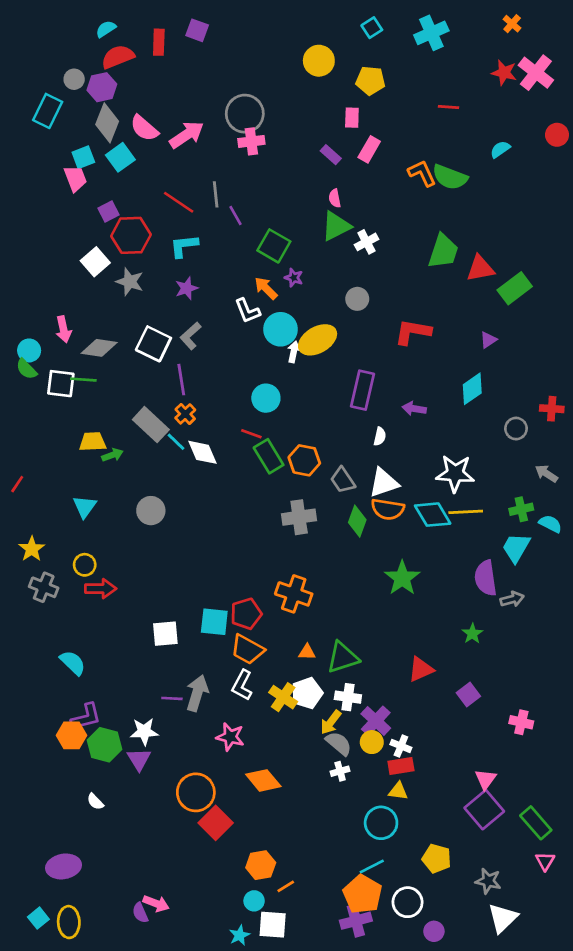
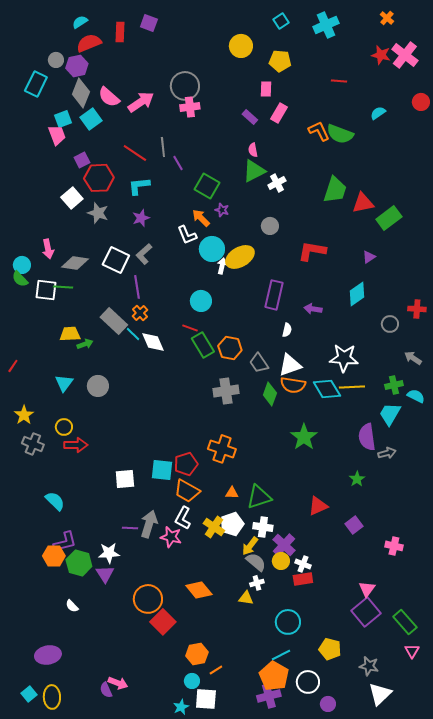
gray circle: (151, 511) -> (98, 386), moved
pink star: (230, 737) -> (171, 537), moved
yellow triangle: (398, 791) -> (246, 598), moved

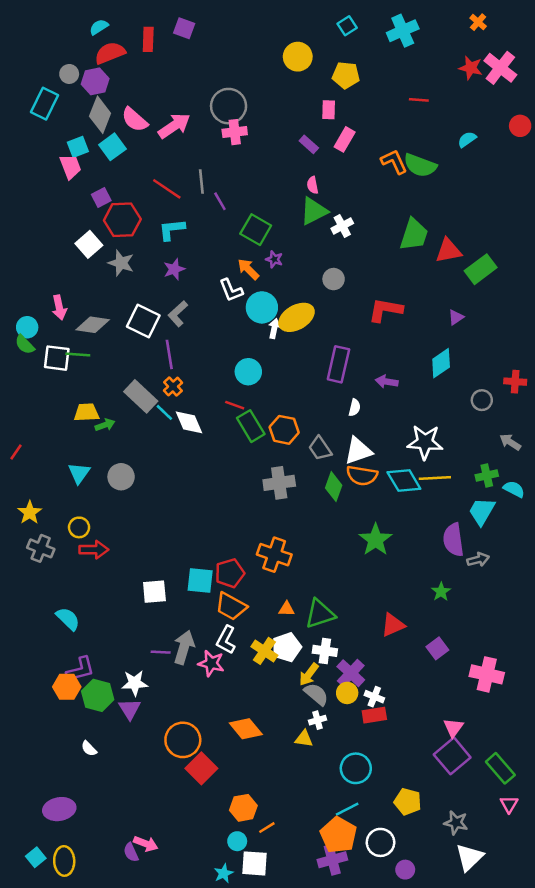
pink cross: (394, 546) -> (487, 674), size x1.5

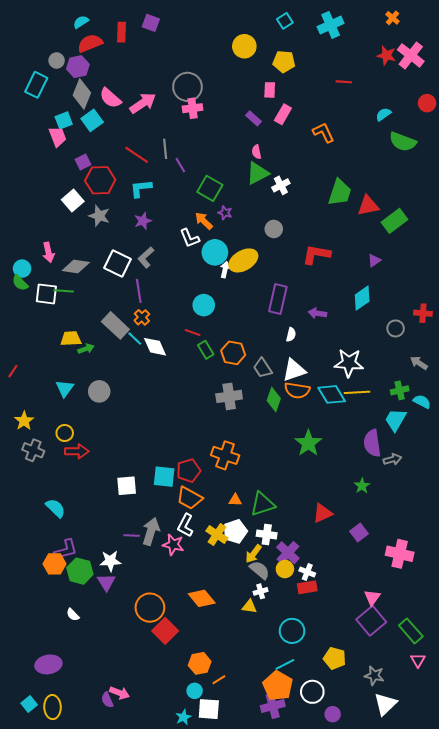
green semicircle: (420, 165) -> (403, 142), moved
green rectangle: (251, 426) -> (206, 350), size x0.7

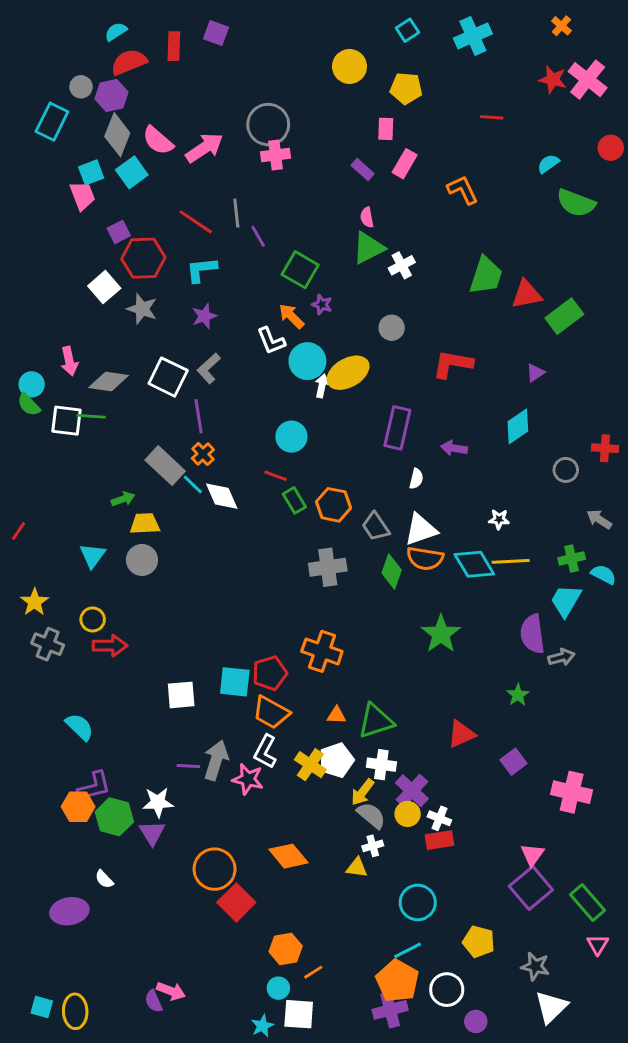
yellow trapezoid: (71, 339) -> (145, 524), moved
white star: (349, 363) -> (499, 519), size x0.5
purple ellipse: (48, 664) -> (69, 911), moved
cyan square: (29, 704) -> (42, 1007), turned -35

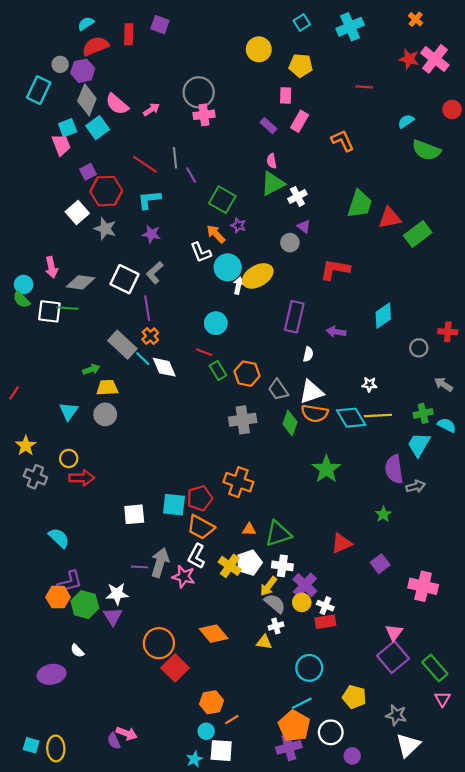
pink arrow: (204, 148) -> (151, 109), size x0.6
purple star: (204, 316) -> (151, 234), turned 30
purple triangle: (535, 373) -> (304, 227), moved, turned -48

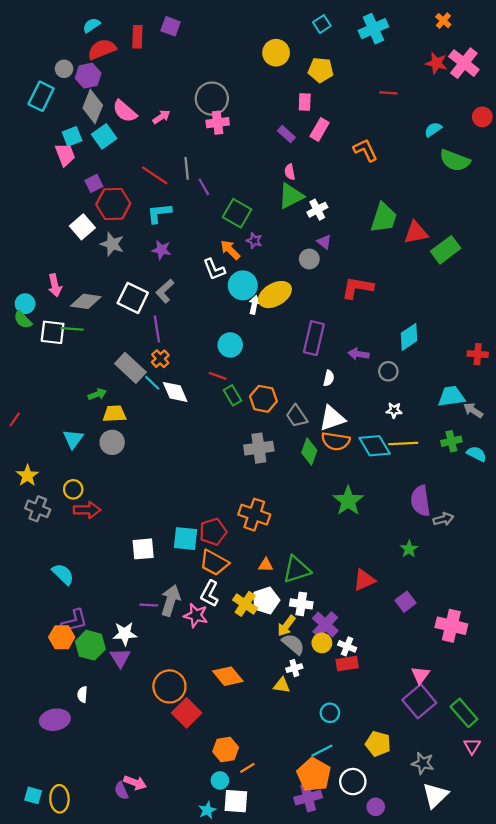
gray circle: (419, 348) -> (388, 371), moved
cyan trapezoid: (419, 445) -> (451, 397), moved, turned 52
white semicircle: (77, 651) -> (82, 694), turned 48
cyan circle: (309, 668) -> (330, 713), size x0.7

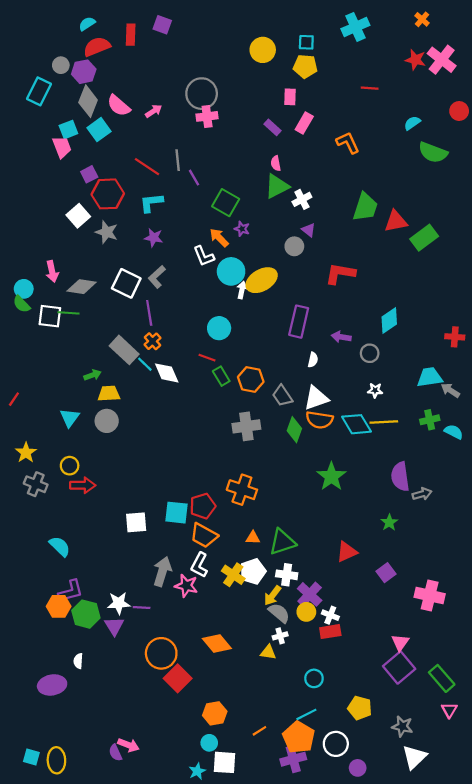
cyan square: (322, 24) -> (306, 42), moved, turned 35
purple line: (149, 605) -> (142, 608), moved
orange line: (247, 768) -> (259, 731), moved

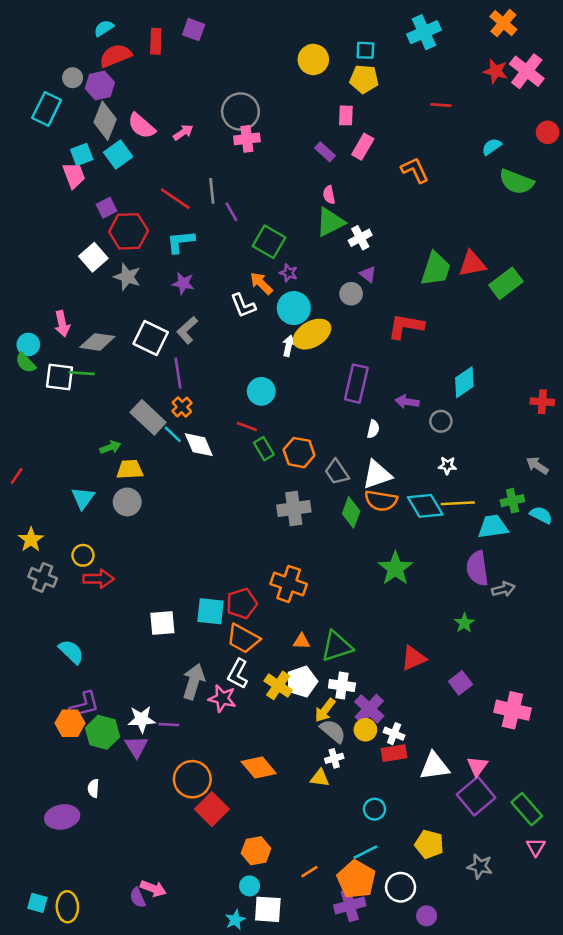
orange cross: (422, 19) -> (503, 23), size x1.5
green trapezoid: (365, 207) -> (436, 269), moved
cyan circle: (231, 271) -> (294, 308), moved
cyan trapezoid: (430, 377) -> (493, 527), moved
white triangle: (414, 757) -> (434, 766), moved, turned 36

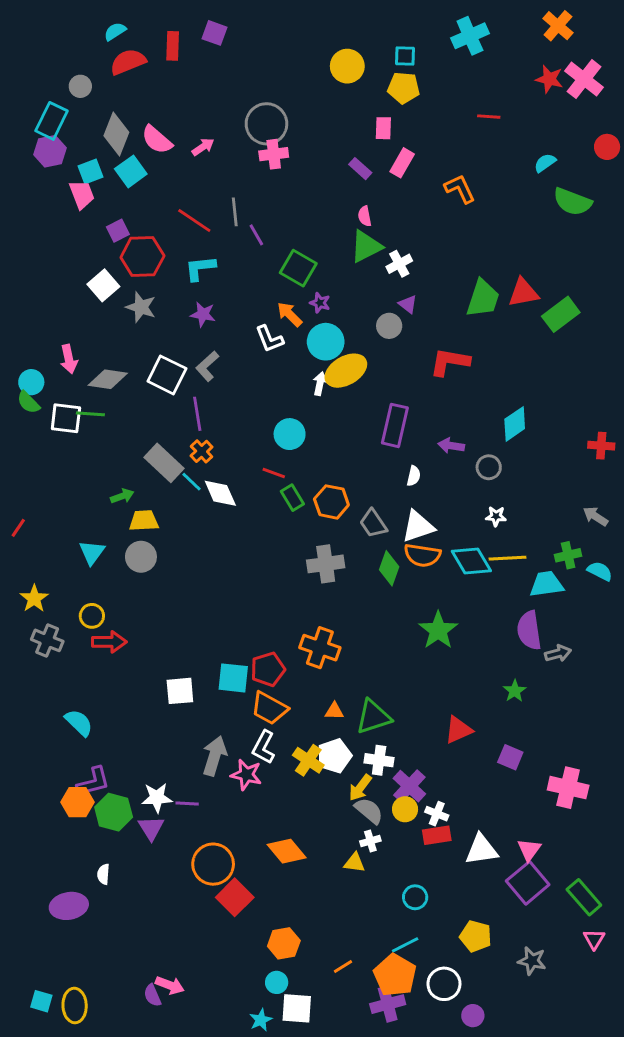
purple hexagon: (100, 85) -> (50, 151), moved
purple square: (460, 683) -> (510, 757), turned -30

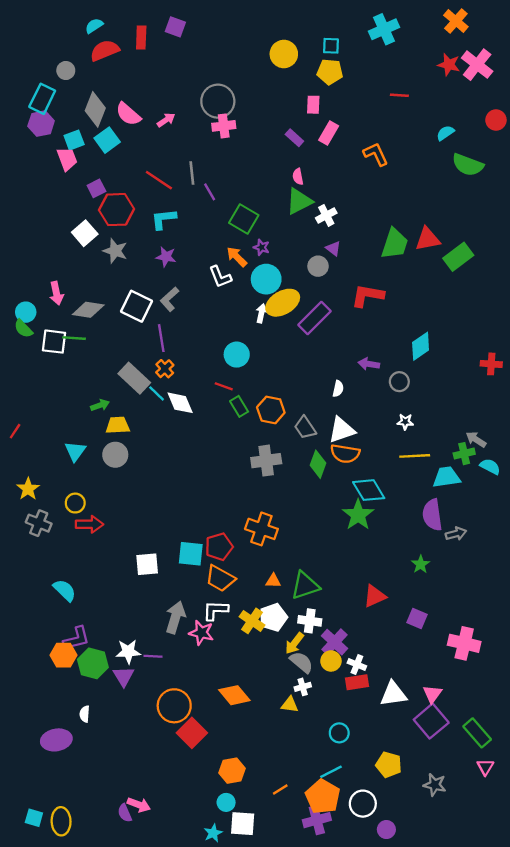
purple rectangle: (395, 425) -> (314, 318), moved, turned 32
gray arrow: (595, 516) -> (476, 439), moved
cyan diamond: (471, 561) -> (369, 490), moved
white L-shape: (264, 747) -> (215, 610), turned 64

